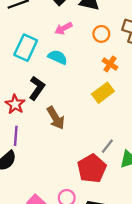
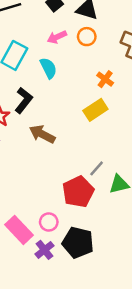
orange circle: (101, 34) -> (87, 37), moved
cyan semicircle: (58, 57) -> (48, 68), turned 36
brown arrow: (56, 118) -> (42, 134), turned 145

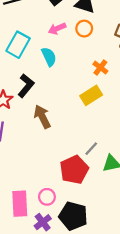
brown arrow: (42, 134) -> (42, 117), turned 35
pink rectangle: (19, 230) -> (20, 204), turned 40

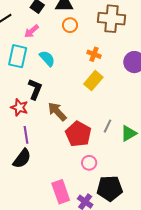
pink arrow: (57, 29) -> (31, 31), moved
red pentagon: (74, 170) -> (78, 134), moved
pink circle: (47, 197) -> (89, 163), moved

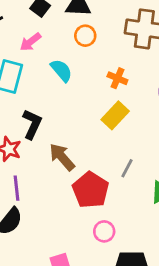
cyan semicircle: (47, 58) -> (61, 70), moved
gray line: (108, 126) -> (127, 168), moved

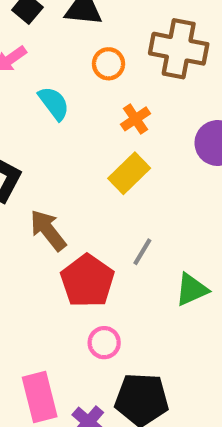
orange circle: (85, 36) -> (109, 64), moved
orange cross: (117, 78) -> (135, 119), turned 30

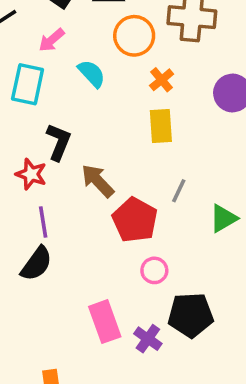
orange circle: (109, 64) -> (134, 36), size x1.5
yellow rectangle: (129, 173) -> (161, 126), turned -44

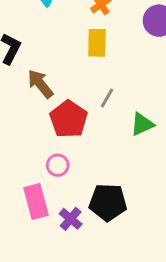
pink circle: (154, 270) -> (58, 165), moved

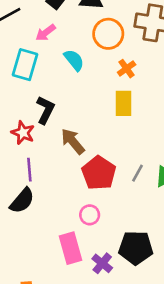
gray line: (107, 98) -> (137, 173), moved

